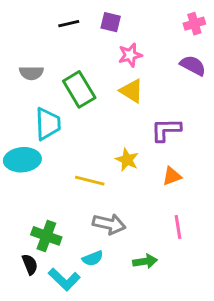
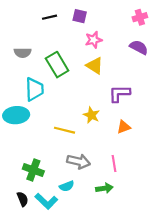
pink line: (178, 227) -> (114, 164), moved
black semicircle: (30, 264) -> (23, 199), moved

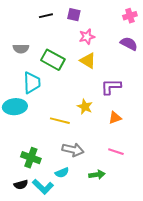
green rectangle: (57, 65) -> (53, 60), turned -30
pink line: (114, 164) -> (116, 152), moved, turned -63
black semicircle: (23, 199) -> (21, 185), turned 96

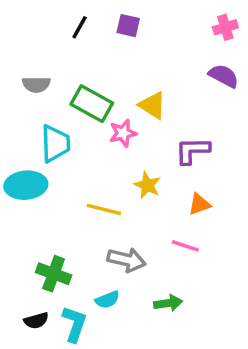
black line: (46, 16) -> (80, 27), turned -48
pink star: (87, 37) -> (123, 133), moved
pink line: (116, 152) -> (185, 246), moved
cyan L-shape: (43, 187) -> (74, 324), turned -115

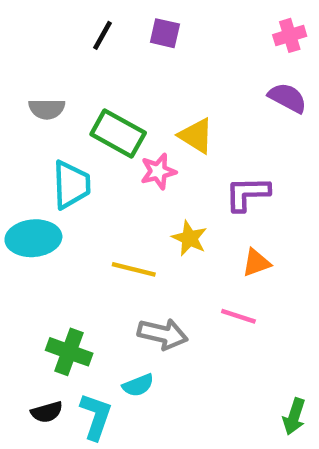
green arrow: (168, 303) -> (294, 416), moved, turned 116

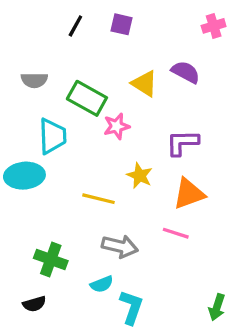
purple semicircle: (287, 98) -> (186, 72), moved
yellow triangle: (196, 136) -> (145, 84), moved
orange triangle: (256, 263) -> (189, 194), size x1.5
cyan L-shape: (96, 416) -> (131, 307), moved

